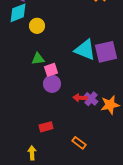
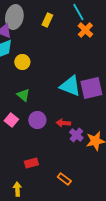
green triangle: (38, 59) -> (23, 95), turned 48
pink square: (51, 70) -> (11, 120), moved, turned -32
red arrow: (80, 98) -> (63, 123), moved

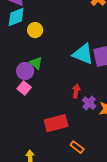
purple circle: (37, 120) -> (25, 71), moved
red arrow: (63, 123) -> (76, 91), turned 96
red rectangle: (31, 163) -> (56, 123), moved, size x1.6

